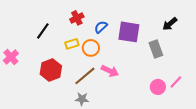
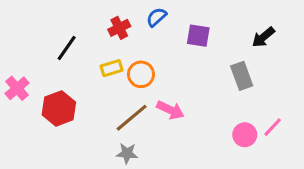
blue semicircle: (101, 27) -> (156, 17), moved
purple square: (129, 32) -> (198, 36), moved, size x0.7
red hexagon: (51, 70) -> (59, 108), moved

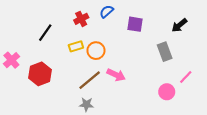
pink line: (273, 127) -> (186, 77), moved

